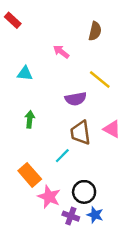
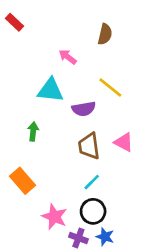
cyan triangle: (25, 73) -> (50, 90), moved, size x1.5
cyan line: (62, 156) -> (92, 182), moved
orange rectangle: (30, 175) -> (22, 181), moved

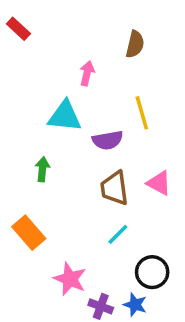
pink arrow: (68, 57) -> (87, 73), turned 66
yellow line: (110, 88) -> (142, 113), turned 35
black circle: (93, 211) -> (152, 272), moved

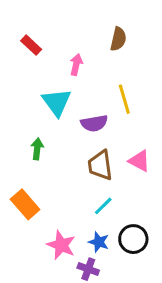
red rectangle: (18, 29) -> (31, 45), moved
cyan triangle: (65, 116) -> (57, 102), turned 48
blue star: (135, 305) -> (99, 242), moved

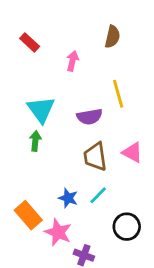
cyan triangle: (57, 102) -> (41, 110), moved
orange rectangle: (25, 204) -> (28, 215), moved
blue star: (99, 242) -> (68, 198), moved

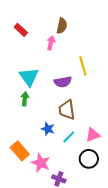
brown semicircle: (112, 37) -> (62, 26), moved
pink triangle: (132, 152) -> (93, 135), moved, turned -49
blue star: (68, 198) -> (48, 129), moved

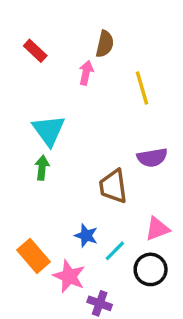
yellow line: (83, 66) -> (142, 88), moved
purple semicircle: (63, 82) -> (152, 158), moved
blue star: (48, 129) -> (86, 236), moved
cyan line: (69, 137) -> (115, 251), moved

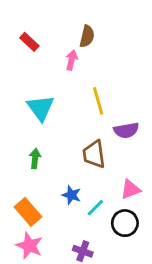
yellow line: (142, 88) -> (98, 101), moved
green arrow: (42, 168) -> (35, 158), moved
pink star: (69, 276) -> (29, 246), moved

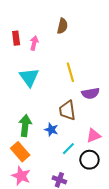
red rectangle: (29, 42) -> (16, 38), moved, turned 40
pink arrow: (72, 60) -> (34, 43), moved
green arrow: (35, 158) -> (25, 126), moved, size x1.5
blue star: (72, 195) -> (51, 130), moved

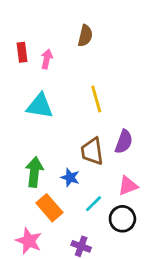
cyan triangle: (29, 77) -> (40, 106), turned -45
purple semicircle: (90, 93) -> (124, 142), moved, turned -60
orange rectangle: (20, 152) -> (49, 208), moved

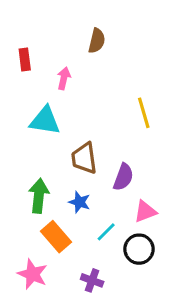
pink arrow: (47, 59) -> (64, 78), moved
yellow line: (96, 99) -> (144, 113), moved
purple semicircle: (124, 142) -> (123, 177), moved
brown trapezoid: (92, 151) -> (84, 158), moved

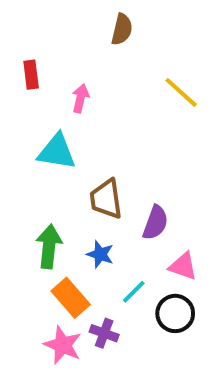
brown semicircle: (97, 41) -> (122, 29), moved
yellow line: (144, 113) -> (181, 92), moved, turned -32
pink triangle: (145, 211) -> (183, 266), turned 40
pink star: (32, 274) -> (63, 345), moved
purple cross: (92, 280) -> (104, 333), moved

